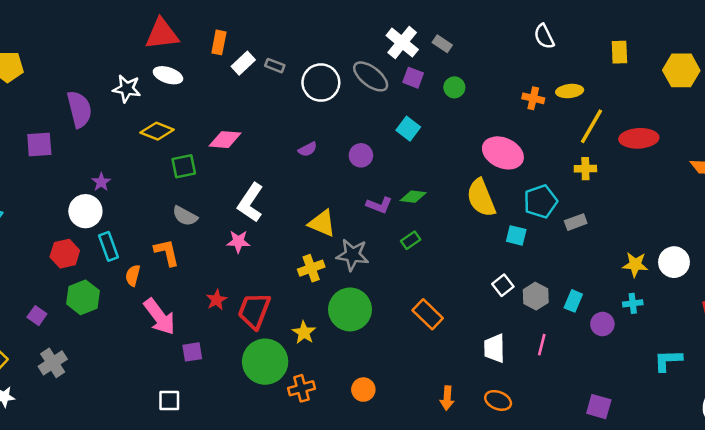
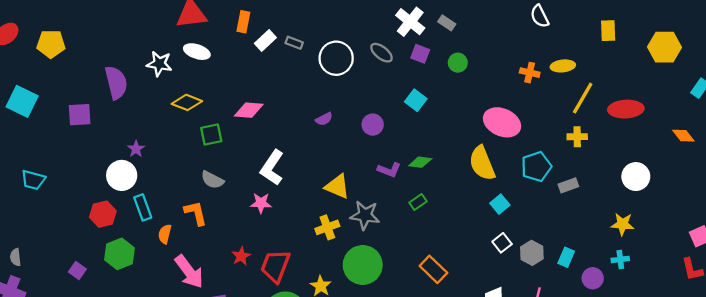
gray ellipse: (371, 76) -> (381, 53), size x0.7
cyan square: (516, 235) -> (500, 204), moved, turned 36
white circle: (674, 262) -> (636, 177), moved

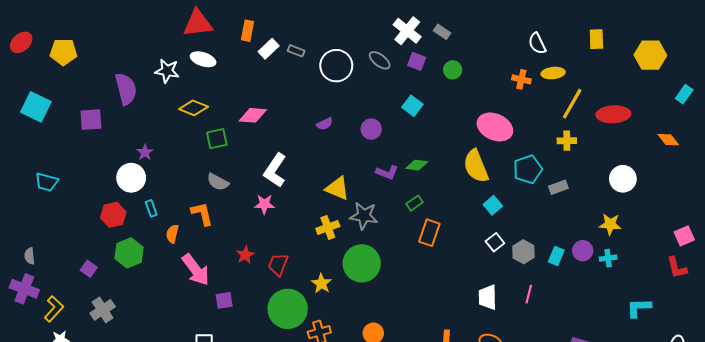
white semicircle: (540, 16) -> (537, 43), moved
cyan rectangle: (143, 207) -> (151, 208), size x0.7
red trapezoid: (275, 266) -> (278, 264), size x0.7
orange rectangle: (433, 269) -> (429, 233), moved, turned 65
purple circle: (593, 278) -> (583, 251), moved

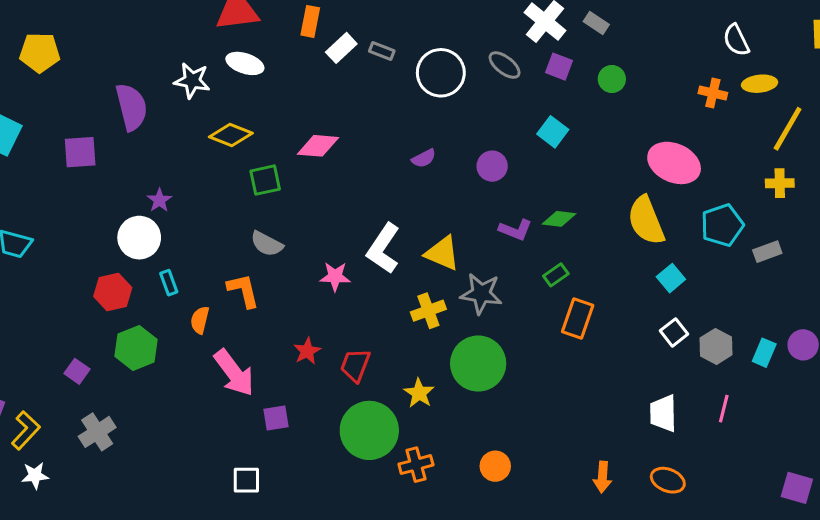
white L-shape: (275, 170) -> (383, 248), moved

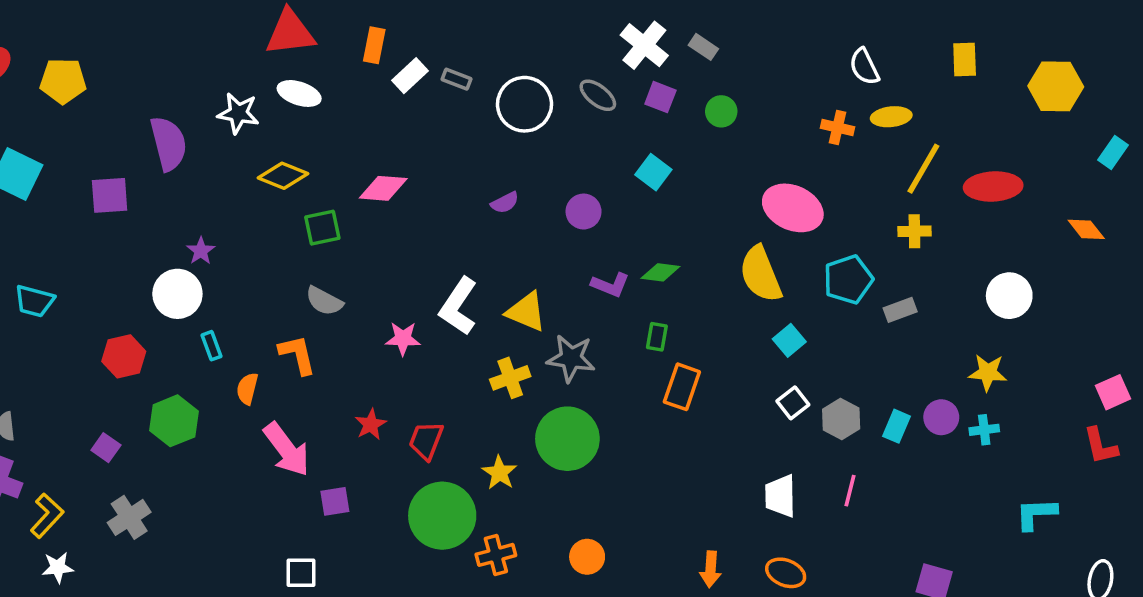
green rectangle: (556, 275) -> (657, 337), turned -45
red hexagon: (113, 292) -> (124, 356), moved

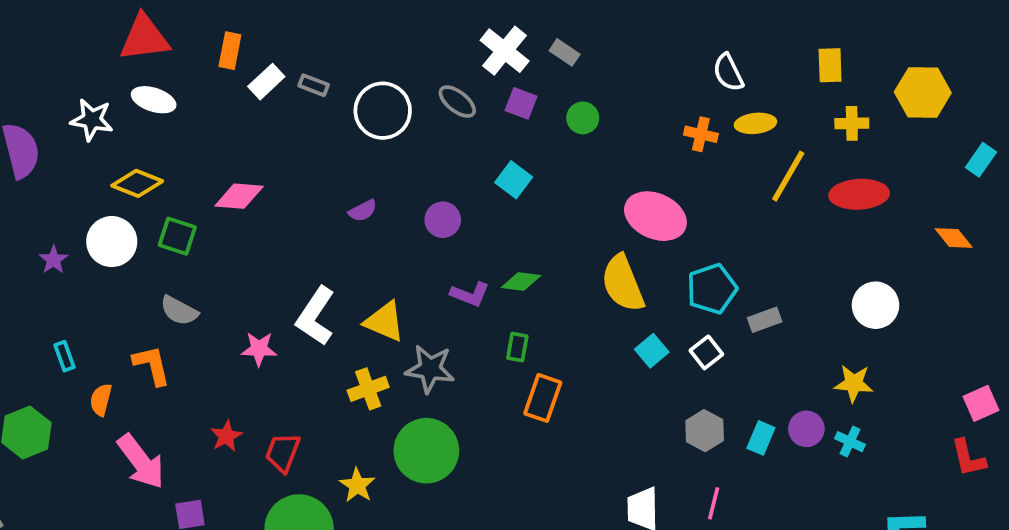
green square: (322, 228) -> (177, 236), turned 30
yellow cross: (914, 231) -> (852, 123), moved
white circle: (177, 294) -> (112, 242), moved
white square: (793, 403) -> (706, 352), moved
cyan cross: (984, 430) -> (850, 442), turned 32

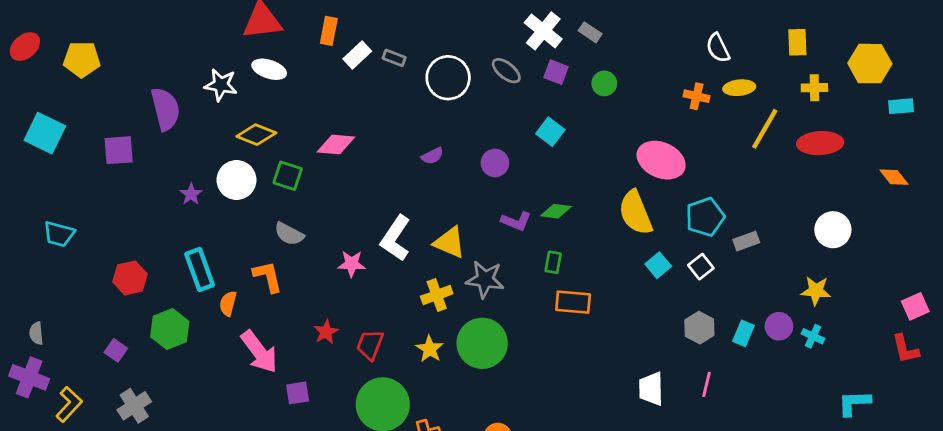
cyan rectangle: (981, 160) -> (901, 106), moved, turned 50
cyan rectangle: (64, 356) -> (200, 269), size x1.8
orange rectangle: (543, 398) -> (573, 302), turned 76
yellow star: (357, 485) -> (430, 349), moved

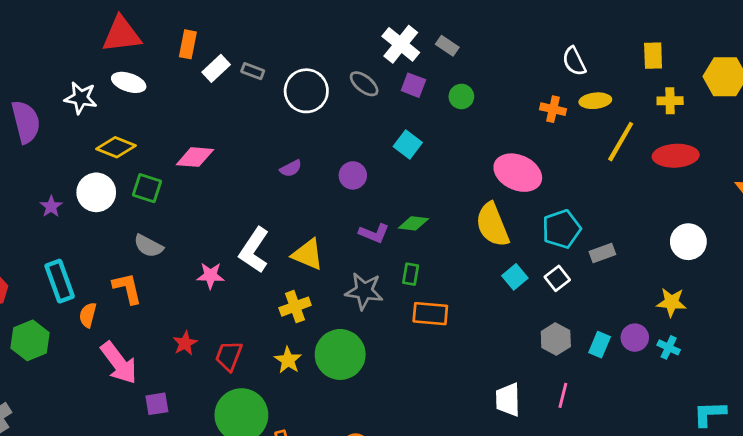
gray star: (485, 279) -> (364, 291), moved

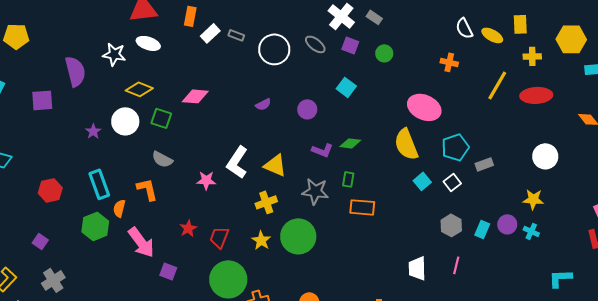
yellow ellipse: (595, 101) -> (492, 35), moved, turned 35
green hexagon: (30, 340) -> (95, 226), moved
purple square: (157, 404) -> (168, 271), turned 30

